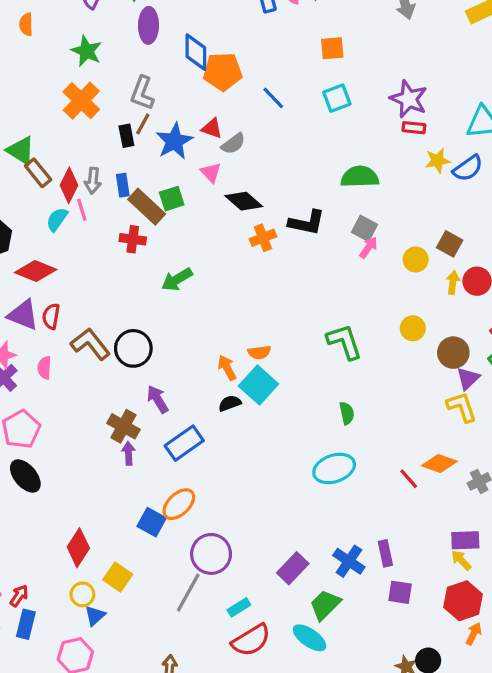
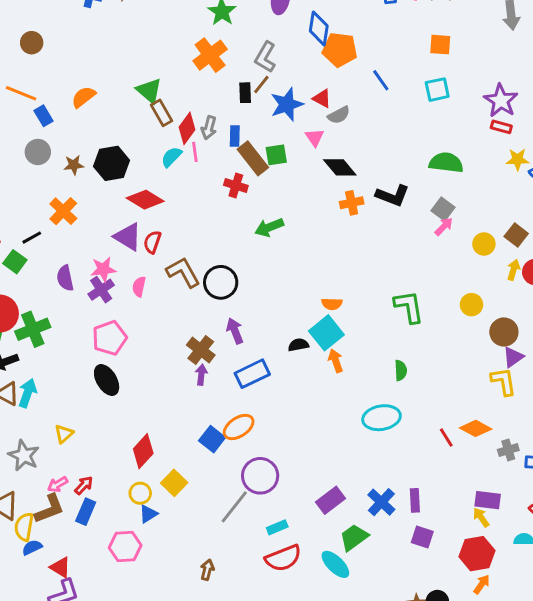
orange arrow: (227, 368) -> (336, 361), moved

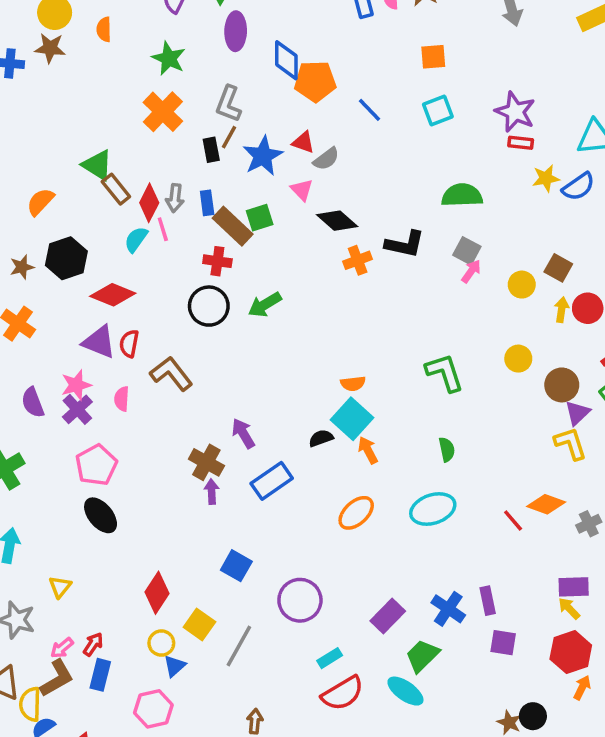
orange semicircle: (83, 97) -> (40, 202), moved
black circle: (221, 282) -> (209, 306), moved
orange ellipse: (239, 427) -> (356, 513), moved
gray line: (234, 507) -> (239, 646), moved

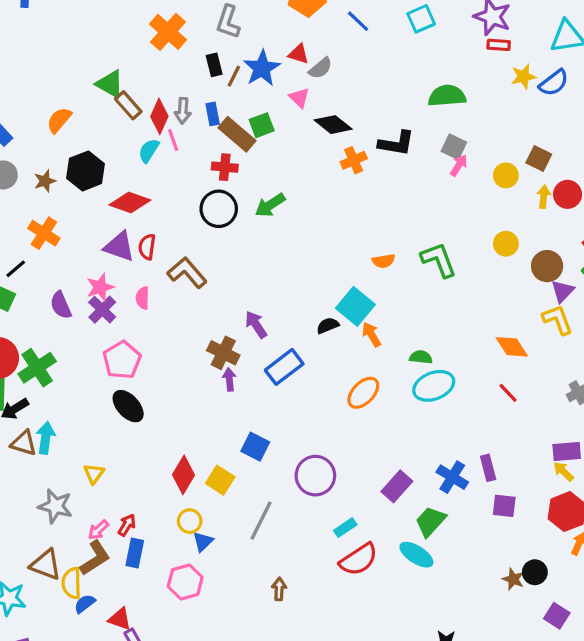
brown line: (229, 137) -> (234, 76), moved
orange semicircle: (353, 384) -> (384, 261), moved
green semicircle: (447, 449) -> (421, 357), moved, turned -70
orange diamond: (546, 504) -> (512, 347), moved, turned 40
yellow square: (199, 624) -> (220, 480), moved

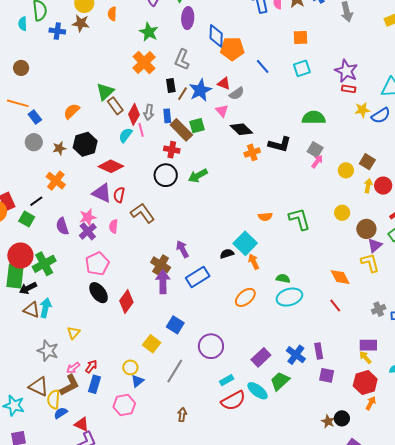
green triangle: (110, 84) -> (105, 92), turned 42
purple arrow: (229, 379) -> (163, 282), size x1.6
red diamond: (184, 475) -> (126, 302), moved
cyan ellipse: (416, 555) -> (258, 391), moved

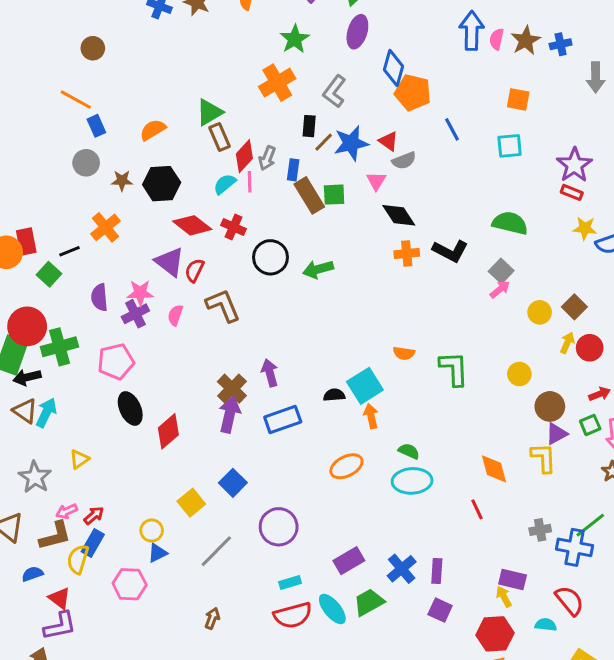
red cross: (172, 150) -> (234, 227), moved
pink pentagon: (97, 264) -> (116, 362), moved
yellow semicircle: (54, 399) -> (78, 559), moved

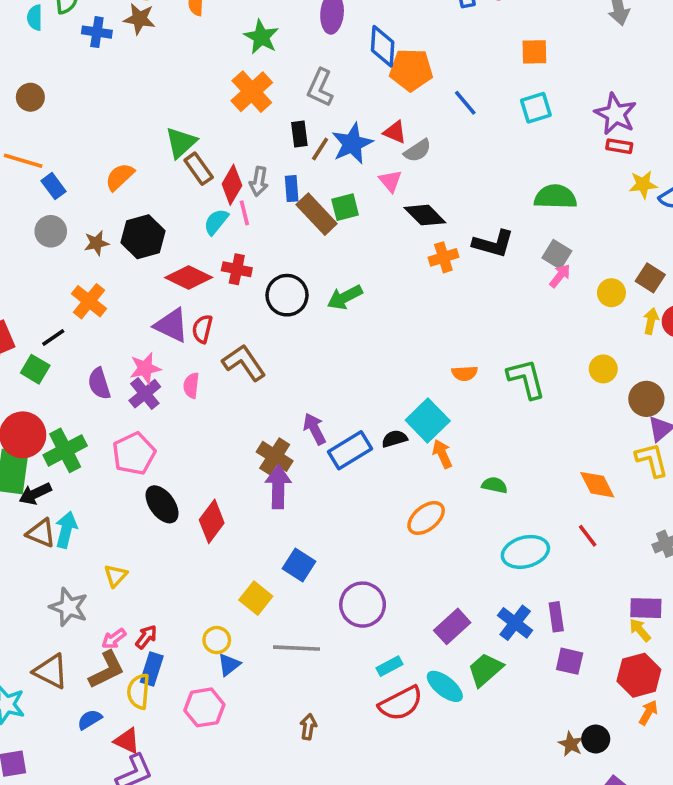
blue rectangle: (283, 420) -> (350, 450), moved
cyan ellipse: (412, 481) -> (525, 552), moved
gray line: (216, 551) -> (297, 648), turned 60

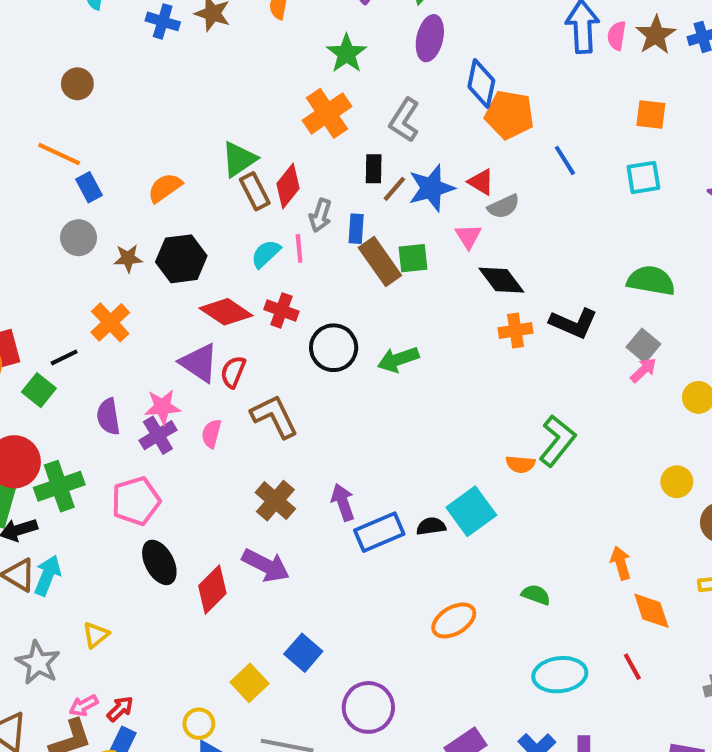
red diamond: (232, 185) -> (288, 186), moved
green L-shape: (526, 379) -> (557, 441), moved, turned 45
orange arrow: (442, 454) -> (621, 563), moved
brown cross: (275, 456) -> (275, 501), moved
purple arrow: (278, 487) -> (266, 565), moved, turned 108

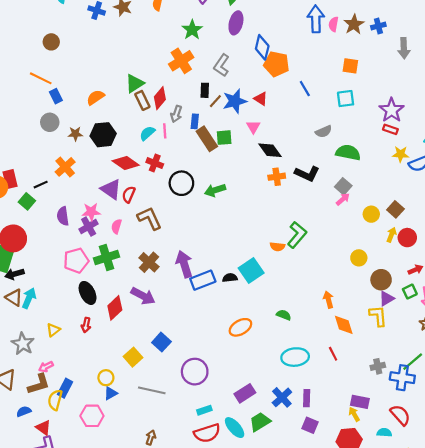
gray semicircle: (504, 206) -> (324, 132), moved
green cross: (59, 486) -> (107, 258), moved
purple arrow: (343, 502) -> (184, 264), size x1.4
red arrow: (120, 709) -> (86, 325), moved, turned 144

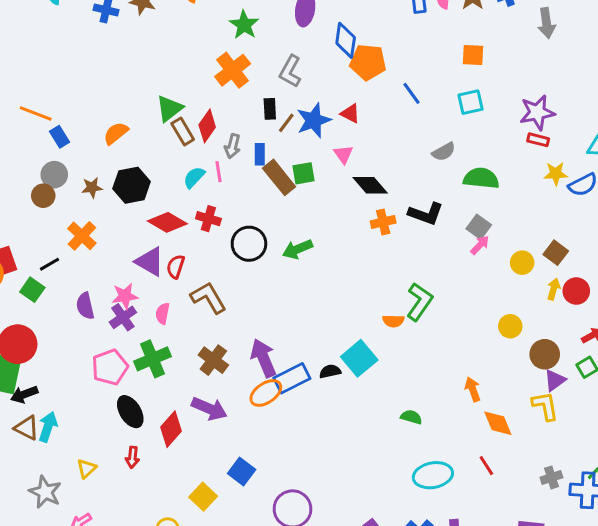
brown circle: (51, 42) -> (43, 196), moved
purple star: (392, 110) -> (537, 112), turned 30
orange ellipse: (240, 327) -> (266, 393), moved

